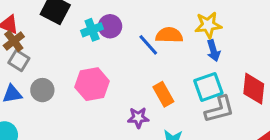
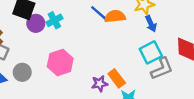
purple circle: (110, 26) -> (36, 23), moved
blue line: (148, 45) -> (99, 13), moved
orange rectangle: (163, 94) -> (117, 78), moved

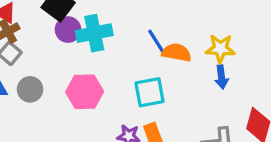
cyan cross: (54, 20) -> (94, 33), size x1.5
cyan square: (151, 52) -> (149, 92), moved

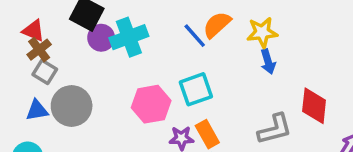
orange semicircle: (177, 53) -> (217, 25), moved, turned -44
gray circle: (30, 89) -> (72, 106), size x1.5
pink hexagon: (85, 92) -> (151, 104), moved

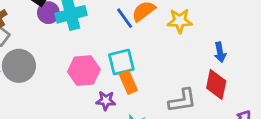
blue arrow: (268, 62) -> (220, 52), moved
orange rectangle: (207, 134) -> (128, 82), moved

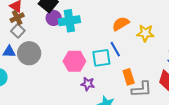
blue line: (125, 18) -> (115, 49), moved
orange rectangle: (128, 82) -> (129, 77), moved

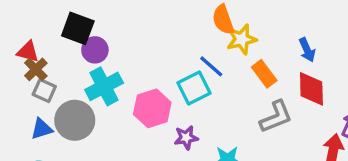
cyan cross: (69, 21) -> (104, 86), moved
orange semicircle: (121, 24) -> (223, 20), moved, turned -60
yellow star: (145, 33) -> (242, 39), moved
orange rectangle: (129, 77) -> (264, 74), moved

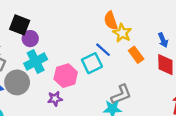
yellow star: (242, 39) -> (122, 33), turned -30
gray L-shape: (276, 117) -> (121, 95), moved
purple star: (186, 138) -> (55, 99), moved

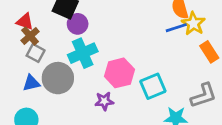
blue line: (103, 50) -> (176, 28), moved, turned -63
cyan square: (92, 63) -> (153, 86), moved
gray L-shape: (121, 95) -> (203, 95), moved

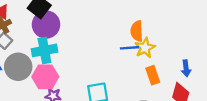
purple circle: (78, 24) -> (46, 25), size x1.5
pink hexagon: (119, 73) -> (45, 77), moved

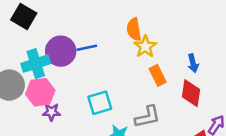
purple circle: (46, 25) -> (61, 51), moved
blue line: (129, 48) -> (87, 48), moved

